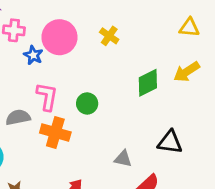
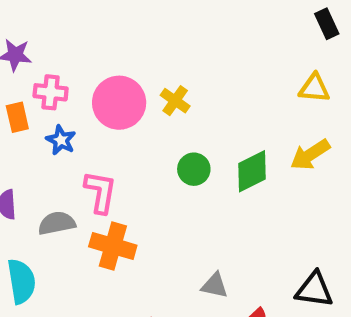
yellow cross: (109, 36) -> (175, 101), moved
blue star: (33, 55) -> (61, 140), moved
green circle: (87, 103) -> (194, 169), moved
black triangle: (170, 142) -> (314, 290), moved

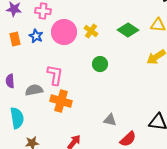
pink cross: (51, 92) -> (43, 11), moved
blue star: (61, 140) -> (36, 36), moved
green diamond: (252, 171) -> (128, 30), moved, turned 60

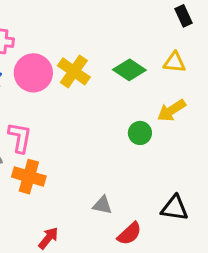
yellow cross: (91, 31) -> (74, 71), size x1.5
green circle: (100, 64) -> (140, 133), moved

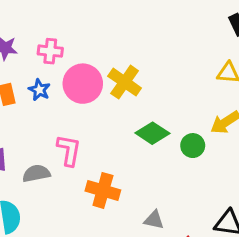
green diamond: (129, 70) -> (152, 133), moved
orange cross: (29, 177) -> (103, 190), moved

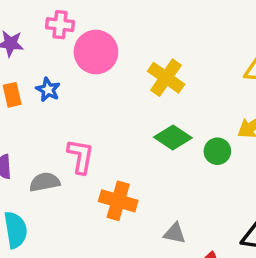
pink cross: (50, 51) -> (60, 25), moved
yellow cross: (125, 82) -> (166, 78), moved
pink circle: (83, 84) -> (96, 52), moved

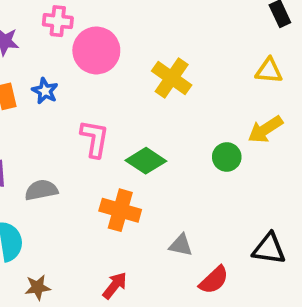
green diamond: (173, 138) -> (146, 161), moved
pink L-shape: (81, 156) -> (95, 139), moved

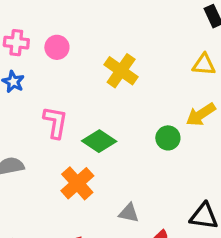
pink cross: (58, 21) -> (16, 43), moved
pink circle: (96, 50) -> (57, 47), size x0.6
orange cross: (120, 210) -> (77, 183), turned 32

